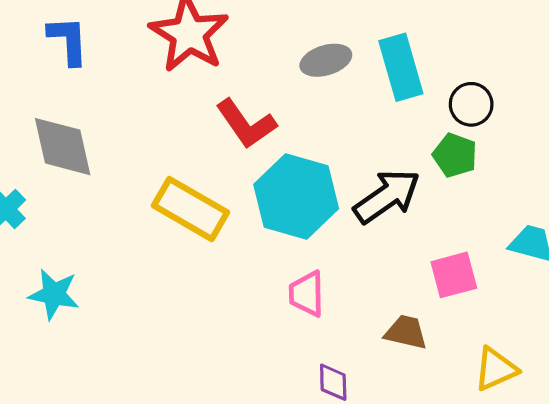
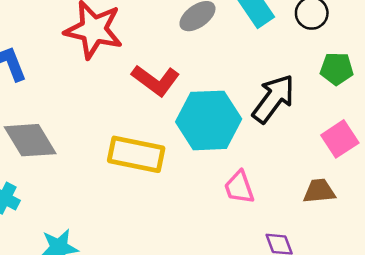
green pentagon: (455, 155) -> (337, 69), moved

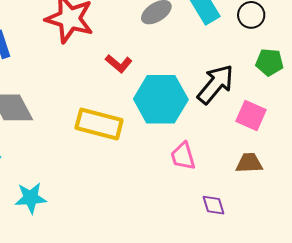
red L-shape: (156, 80) -> (119, 64), size x0.7
pink square: (340, 139) -> (251, 116), moved, turned -36

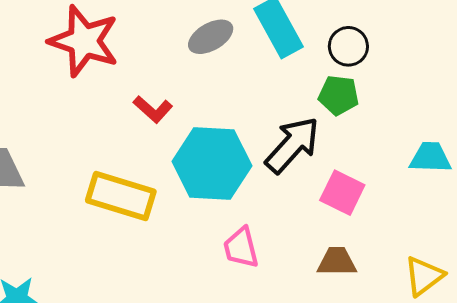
green pentagon: (269, 62) -> (339, 95), moved

